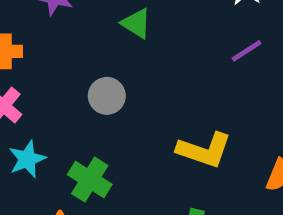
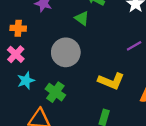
purple line: (247, 51) -> (134, 46), moved
gray circle: (107, 96) -> (66, 52), size x1.6

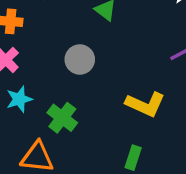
gray circle: (66, 52) -> (80, 60), size x0.7

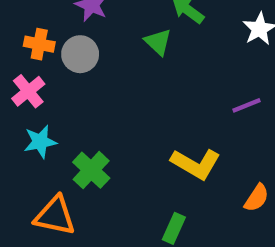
gray circle: (80, 60) -> (80, 54), moved

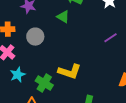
gray circle: (80, 54) -> (35, 37), moved
yellow L-shape: (196, 164) -> (70, 71), moved

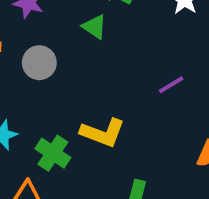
purple line: (111, 38) -> (171, 85), moved

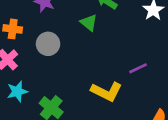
yellow L-shape: (103, 133) -> (107, 92), moved

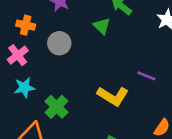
purple line: (138, 68) -> (146, 76), turned 42

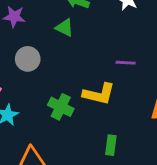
green cross: (56, 107) -> (61, 107), moved

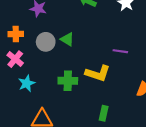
green triangle: (64, 28) -> (67, 39), moved
green cross: (61, 107) -> (68, 81), turned -30

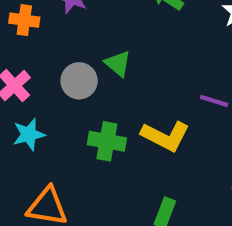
orange cross: (16, 34) -> (24, 20), moved
gray circle: (46, 42) -> (79, 81), moved

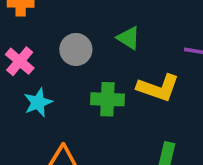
green triangle: (118, 64) -> (128, 38), moved

